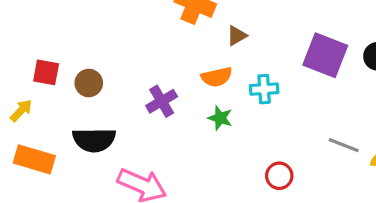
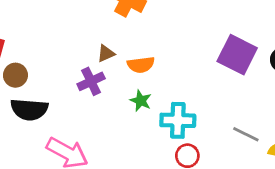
brown triangle: (237, 36) -> (106, 54), moved
brown circle: (89, 83) -> (15, 75), moved
cyan cross: (264, 89) -> (178, 120), moved, size x1.4

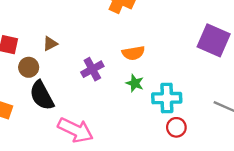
brown triangle: (106, 54) -> (50, 44), moved
black semicircle: (29, 109) -> (42, 95), turned 60

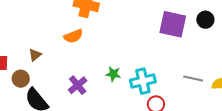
orange semicircle: (133, 53) -> (73, 36), moved
purple cross: (92, 69) -> (78, 85), moved

